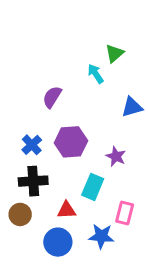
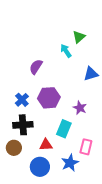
blue star: (101, 236) -> (70, 163), turned -30

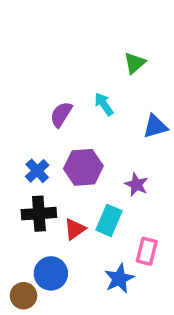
cyan arrow: (66, 51) -> (104, 104), moved
red triangle: (46, 145) -> (75, 229), moved, turned -32
brown circle: (14, 148) -> (24, 296), moved
blue circle: (40, 167) -> (51, 273), moved

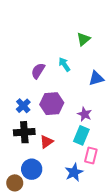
cyan rectangle: (109, 220) -> (81, 135), moved

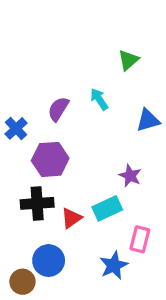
purple hexagon: (52, 104) -> (50, 159), moved
blue cross: (23, 106) -> (16, 128), moved
cyan rectangle: (81, 135) -> (107, 208), moved, turned 42

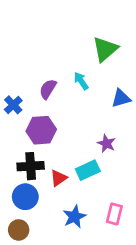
green triangle: (128, 60) -> (105, 49), size x1.5
pink rectangle: (140, 239) -> (114, 214), moved
blue circle: (49, 261) -> (25, 197), moved
blue star: (114, 265) -> (74, 217), moved

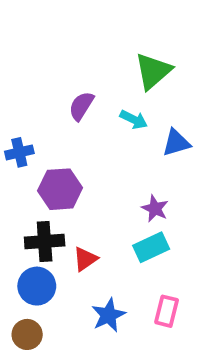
cyan arrow: (81, 81) -> (134, 119), moved, turned 150
purple semicircle: (48, 89) -> (81, 106), moved
blue cross: (13, 105) -> (19, 152), turned 30
cyan rectangle: (88, 170) -> (151, 247), moved

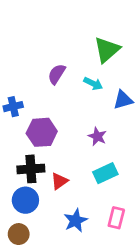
purple star: (155, 209) -> (97, 136), moved

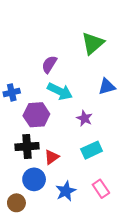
cyan arrow: (93, 84) -> (60, 91), moved, size x1.5
blue circle: (25, 200) -> (34, 179), moved
pink rectangle: (116, 218) -> (101, 189), turned -48

